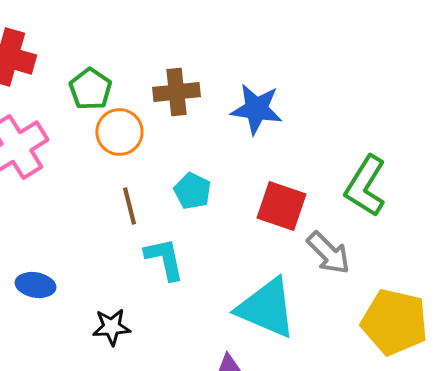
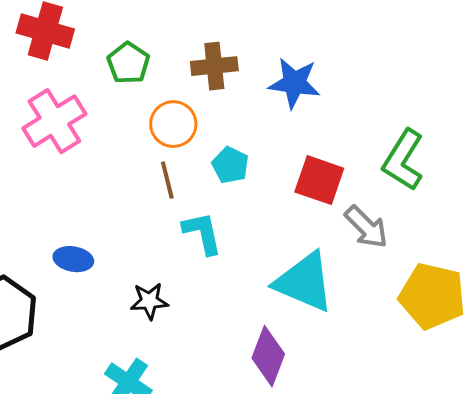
orange circle: (119, 132) -> (173, 124), moved

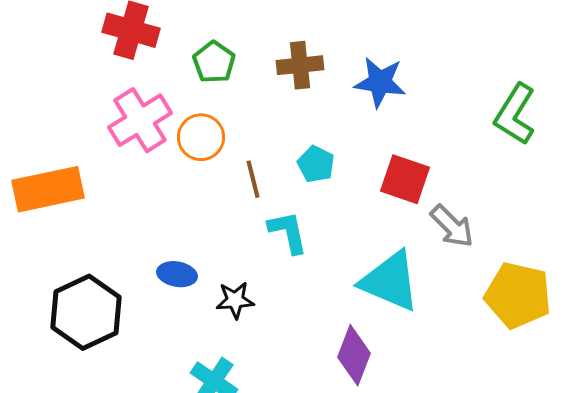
orange circle: (173, 124) -> (201, 137), moved
green L-shape: (403, 160) -> (515, 114), moved
blue ellipse: (73, 259) -> (177, 274), moved

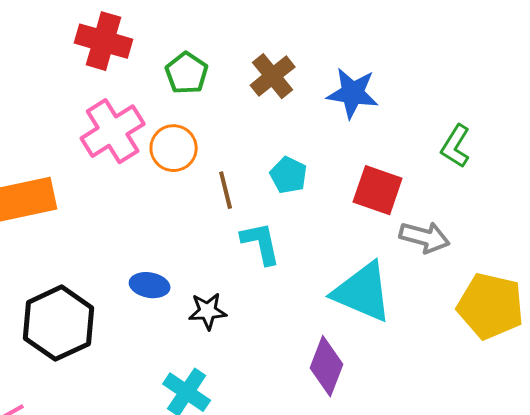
brown cross: (300, 65) -> (273, 76), turned -33
green L-shape: (515, 114) -> (456, 146), moved, size x0.7
gray arrow: (452, 226) -> (425, 237), turned -30

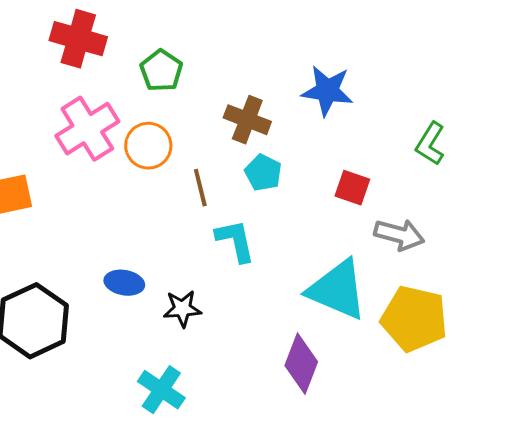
brown cross: (273, 76) -> (247, 120), moved, turned -30
red square: (378, 190) -> (352, 188), size x0.7
yellow pentagon: (491, 306) -> (414, 319), moved

